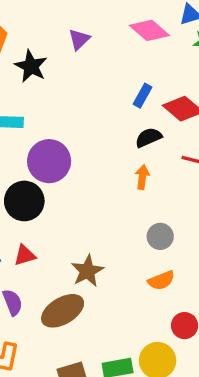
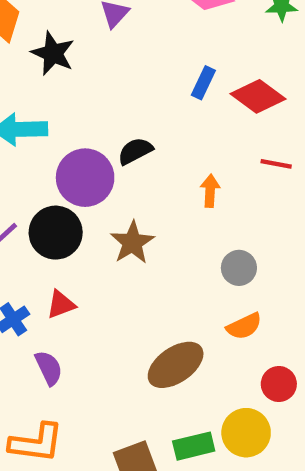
black semicircle: (148, 137) -> (135, 151), moved
brown star: (87, 271) -> (132, 242), moved
brown ellipse: (63, 311) -> (176, 365), moved

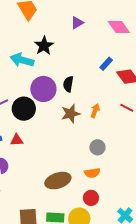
black star: (53, 53) -> (44, 46), moved
black semicircle: (135, 151) -> (68, 84), turned -70
brown star: (132, 242) -> (71, 114), moved
red circle: (279, 384) -> (91, 198), moved

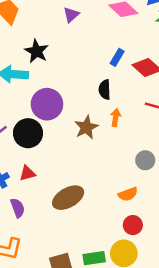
black semicircle: (68, 84) -> (105, 90), moved
gray circle: (97, 147) -> (145, 160), moved
brown ellipse: (58, 181) -> (68, 198), moved

